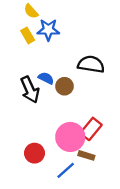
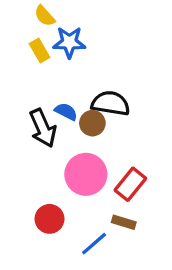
black semicircle: (91, 64) -> (111, 103), moved
pink circle: (70, 137) -> (86, 174), moved

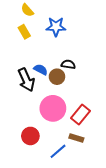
blue star: (69, 42) -> (56, 27), moved
black semicircle: (111, 103) -> (68, 64), size x0.6

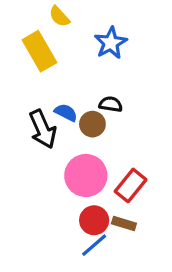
yellow semicircle: (27, 10) -> (59, 16), moved
blue star: (56, 27) -> (111, 43), moved, turned -30
yellow rectangle: (24, 32) -> (39, 51), size x1.6
red circle: (30, 136) -> (94, 220), moved

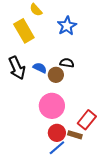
black arrow: (43, 129) -> (17, 68), moved
red rectangle: (131, 185) -> (87, 120), moved

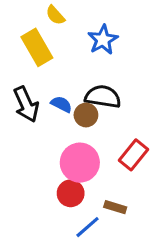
black semicircle: (67, 63) -> (103, 97), size x1.6
red rectangle: (87, 120) -> (134, 155), moved
red circle: (57, 133) -> (71, 193), moved

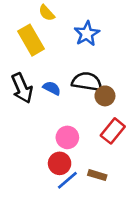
brown circle: (86, 115) -> (105, 96), moved
pink circle: (80, 163) -> (67, 137), size x0.7
blue line: (88, 227) -> (67, 180), moved

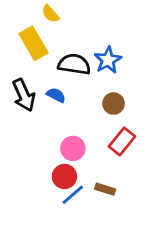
blue star: (87, 34) -> (108, 60), moved
black semicircle: (87, 82) -> (74, 64), moved

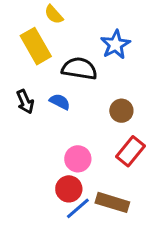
blue star: (108, 60) -> (115, 45), moved
black arrow: (24, 95) -> (25, 102), size x0.7
brown rectangle: (105, 189) -> (112, 202), size x1.5

